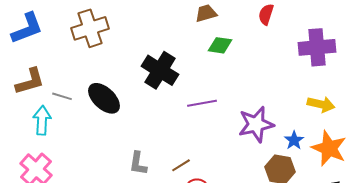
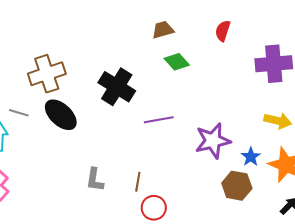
brown cross: (90, 28) -> (47, 74), moved
green diamond: (220, 45) -> (177, 62), turned 40
brown line: (181, 165) -> (138, 182), turned -48

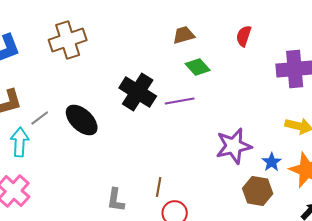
brown cross: (47, 74) -> (68, 40), moved
gray line: (19, 113) -> (40, 118), turned -54
purple line: (159, 120) -> (180, 101), moved
gray L-shape: (95, 180) -> (116, 200), moved

